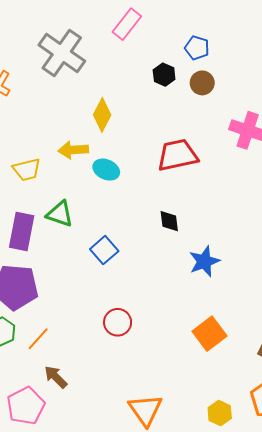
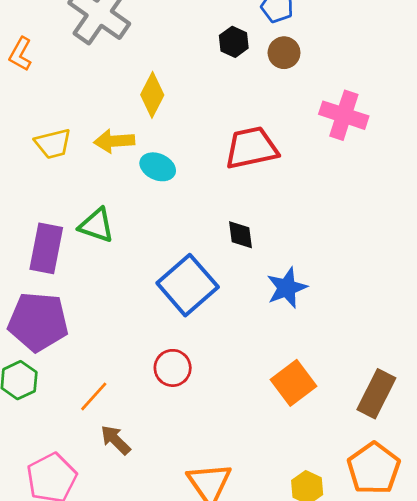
yellow trapezoid: (27, 170) -> (53, 144), moved
blue square: (104, 250) -> (188, 285), moved, size x1.6
orange line: (38, 339) -> (94, 396), moved
brown arrow: (56, 377) -> (116, 440), moved

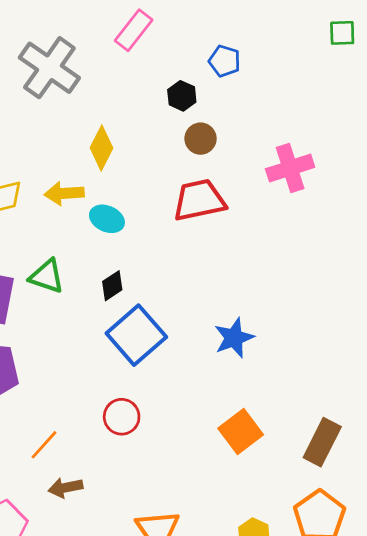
brown circle: (284, 53) -> (201, 139), moved
pink cross: (344, 115) -> (290, 168), turned -36
black diamond: (241, 235) -> (112, 286), moved, turned 64
brown arrow: (116, 440) -> (65, 488), turned -56

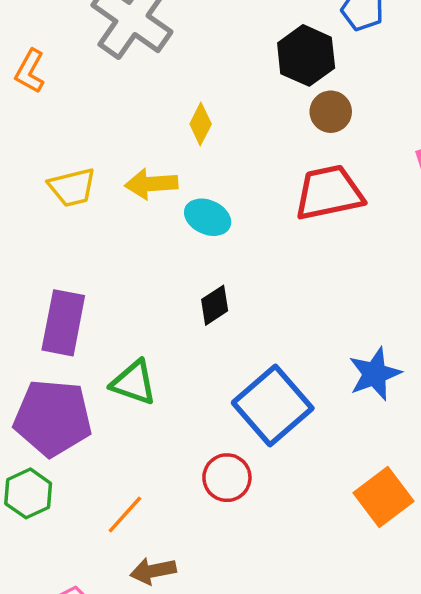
black hexagon: (182, 96) -> (306, 55), size x1.5
yellow diamond: (102, 148) -> (201, 124), size x0.7
green triangle: (47, 276) -> (134, 383), moved
blue square: (136, 335) -> (273, 405), moved

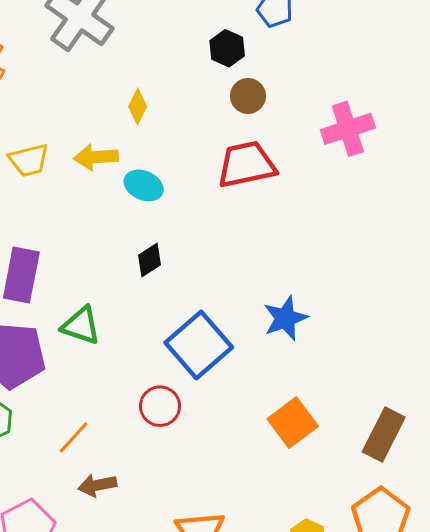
black hexagon: (306, 55) -> (227, 48), size x0.7

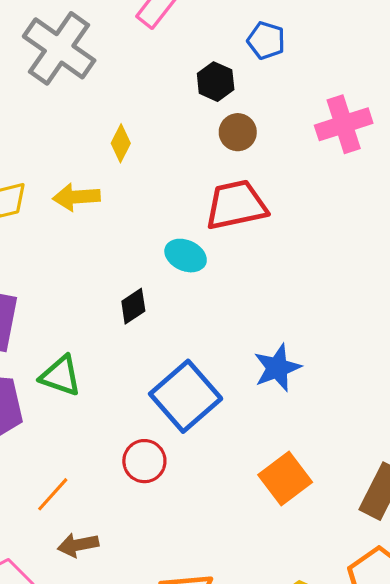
pink cross: (348, 129) -> (344, 124), moved
cyan ellipse: (144, 185) -> (186, 256), moved

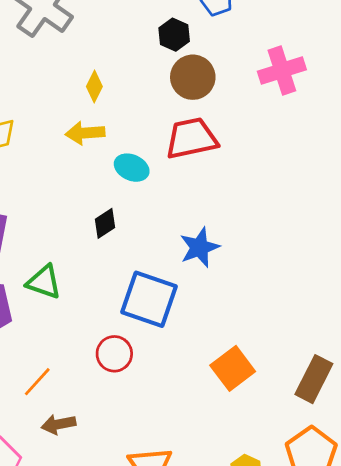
brown circle: (238, 132) -> (193, 77), size x1.4
yellow arrow: (76, 197) -> (85, 133), moved
cyan ellipse: (186, 256) -> (132, 168), moved
blue star: (277, 368) -> (199, 247), moved
blue square: (186, 396) -> (149, 299), turned -30

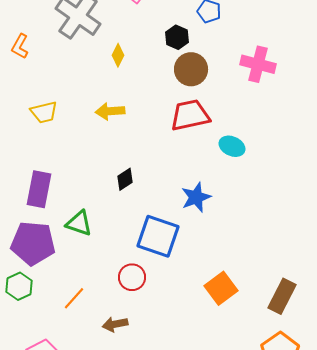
pink cross: (282, 71) -> (258, 64), turned 32
yellow diamond: (94, 86) -> (118, 55), moved
cyan ellipse: (132, 168) -> (232, 146), moved
brown arrow: (58, 424) -> (115, 324), moved

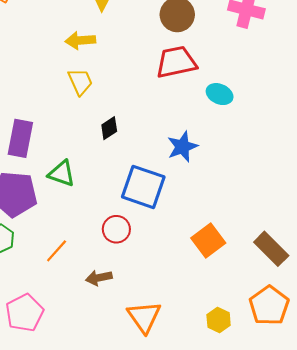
yellow arrow: (110, 111) -> (80, 40), moved
yellow trapezoid: (44, 112) -> (80, 82), moved, turned -100
brown rectangle: (282, 296) -> (271, 249), turned -72

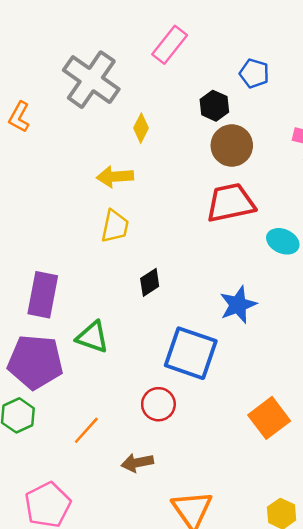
yellow trapezoid: (80, 82) -> (115, 226), turned 36

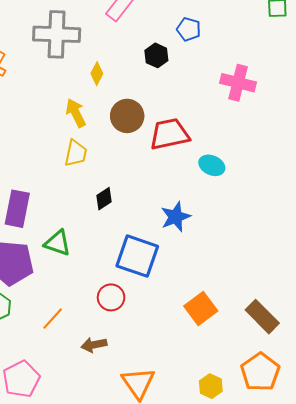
gray cross: (91, 80) -> (57, 34), turned -33
brown circle: (232, 146) -> (127, 116), moved
yellow arrow: (115, 177) -> (76, 113), turned 68

